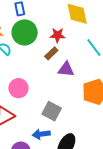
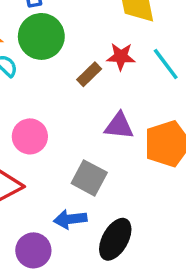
red star: (57, 35) -> (121, 57), moved
purple triangle: (66, 69) -> (119, 126), moved

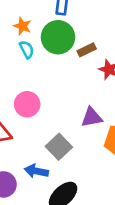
brown rectangle: (89, 74) -> (87, 50), moved
purple triangle: (119, 126) -> (92, 117), turned -35

